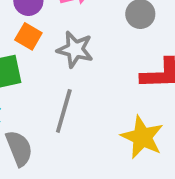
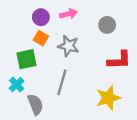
yellow star: (142, 137) -> (108, 98), turned 30

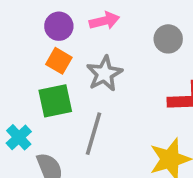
gray star: (68, 46) -> (104, 74), turned 30
green square: (27, 59) -> (55, 101), moved

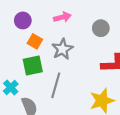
purple circle: (59, 26) -> (23, 20), moved

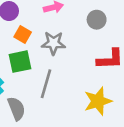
gray star: (62, 49) -> (53, 43), turned 30

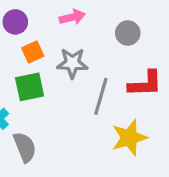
orange square: (23, 34) -> (33, 52), turned 35
gray line: (46, 84) -> (101, 96), moved

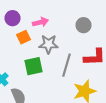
pink arrow: (72, 17) -> (40, 22), moved
green square: (30, 87) -> (34, 66), moved

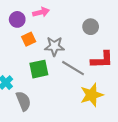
pink arrow: (40, 22) -> (41, 12), moved
gray line: (66, 65) -> (73, 68), turned -75

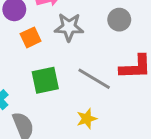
gray star: (54, 46) -> (69, 27), moved
yellow star: (92, 95) -> (87, 119), moved, size x0.6

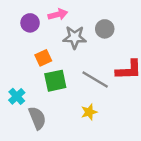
gray circle: (119, 20) -> (105, 29), moved
orange square: (31, 37) -> (43, 58), moved

